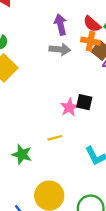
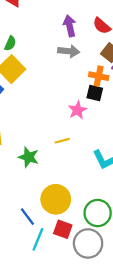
orange cross: (90, 41) -> (99, 76), moved
black square: (84, 102) -> (95, 93), moved

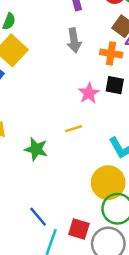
gray arrow: (69, 51) -> (74, 40), moved, turned 78
black square: (95, 93) -> (115, 85), moved
yellow circle: (56, 199) -> (108, 183), moved

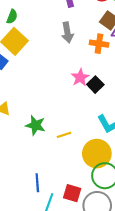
black square: (115, 85) -> (95, 85), moved, turned 35
yellow line: (73, 129) -> (64, 135), moved
blue line: (38, 217) -> (37, 183), turned 36

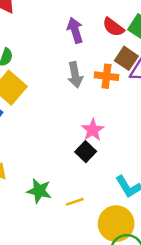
orange cross: (99, 44) -> (106, 76), moved
black square: (95, 85) -> (86, 152), moved

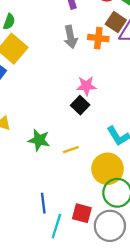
pink star: (93, 130) -> (86, 86), turned 30

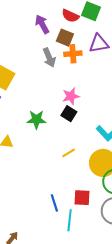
brown square: (116, 22) -> (65, 38), moved
green star: (39, 140) -> (36, 120), moved
red square: (82, 213) -> (82, 198), moved

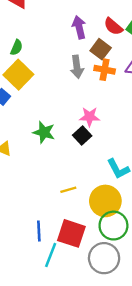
yellow line: (69, 153) -> (68, 190), moved
red square: (82, 198) -> (71, 233), size x1.4

